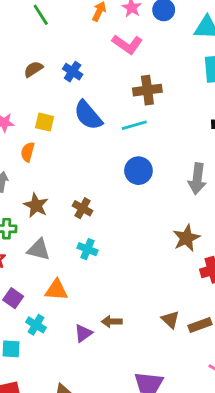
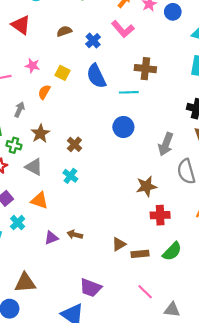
pink L-shape: (127, 44) -> (123, 29), moved
brown triangle: (170, 320) -> (119, 244), turned 32

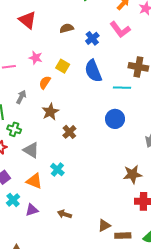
brown star: (40, 133) -> (50, 112), moved
cyan cross: (70, 176) -> (57, 170), moved
purple triangle: (51, 238) -> (32, 210), moved

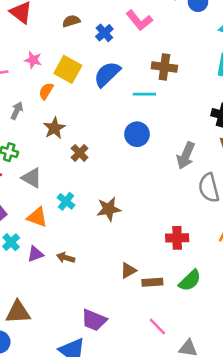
yellow square: (63, 66) -> (68, 69), size x1.5
blue semicircle: (93, 71) -> (107, 74), turned 70
brown star: (133, 174) -> (109, 209), moved
brown arrow: (64, 214) -> (66, 258), moved

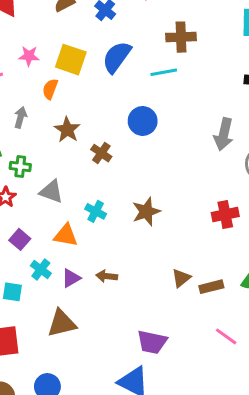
blue circle: (137, 134) -> (143, 121), moved
red cross: (177, 238) -> (225, 215), moved
brown triangle: (18, 312) -> (62, 323), moved

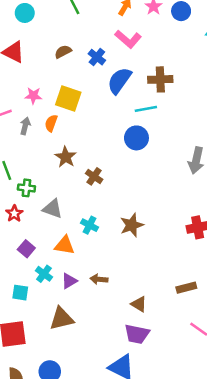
blue semicircle: (117, 57) -> (119, 81), moved
gray arrow: (20, 117) -> (25, 126), moved
blue circle: (143, 121) -> (136, 138), moved
brown triangle: (181, 278) -> (139, 304), moved, turned -49

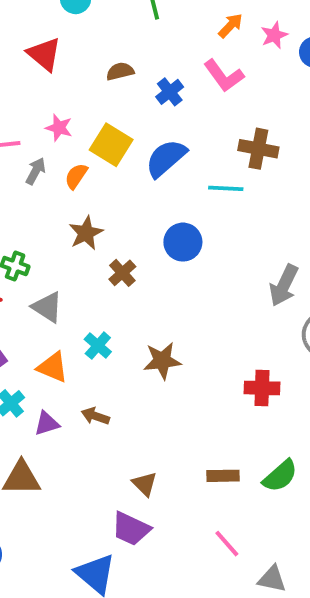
blue semicircle: (119, 81) -> (166, 158), moved
blue circle: (136, 138) -> (183, 242), moved
brown arrow: (99, 279) -> (95, 416), moved

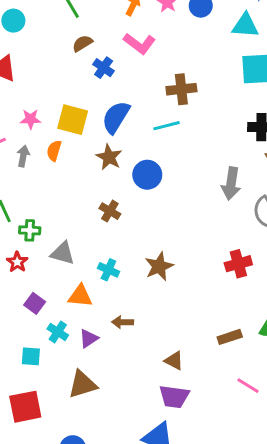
brown semicircle: (120, 71) -> (82, 43), moved
brown star: (86, 233) -> (109, 157), moved

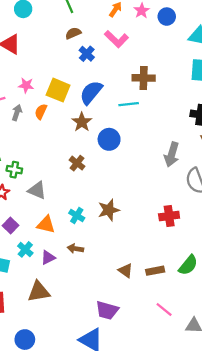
cyan cross: (108, 270) -> (77, 216), moved
brown triangle: (174, 361) -> (125, 271), moved

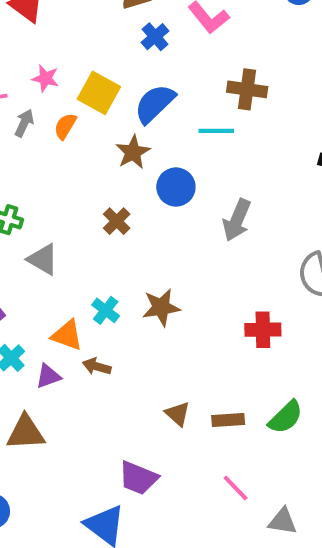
gray arrow: (172, 154) -> (237, 220), moved
orange triangle: (46, 224) -> (67, 335), moved

